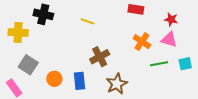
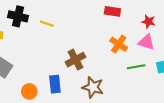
yellow line: (88, 21) -> (47, 24), moved
orange circle: (54, 79) -> (29, 91), moved
brown star: (117, 84) -> (93, 87), turned -30

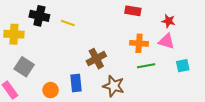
orange cross: (119, 44) -> (139, 43), turned -30
green line: (136, 67) -> (146, 66), moved

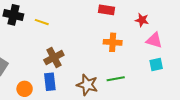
pink triangle: (166, 41) -> (154, 40), moved
brown cross: (96, 59) -> (54, 57), moved
green line: (146, 66) -> (116, 79), moved

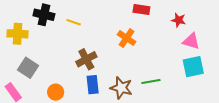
orange cross: (113, 42) -> (127, 38), moved, turned 30
cyan square: (156, 65) -> (193, 67), size x1.5
blue rectangle: (50, 82) -> (93, 85), moved

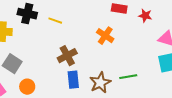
red star: (178, 20) -> (145, 16), moved
brown star: (121, 88) -> (100, 83), turned 30
orange circle: (56, 92) -> (27, 87), moved

